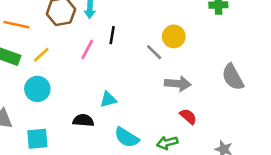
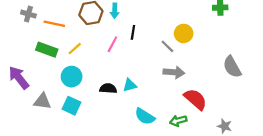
gray arrow: (178, 84) -> (174, 72), moved
red semicircle: (188, 116) -> (195, 99), size x1.6
black semicircle: (83, 120) -> (108, 88), moved
cyan square: (37, 139) -> (72, 106), moved, turned 30

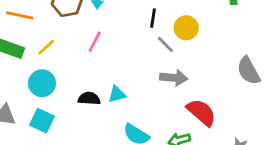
black line: (133, 32) -> (153, 18), moved

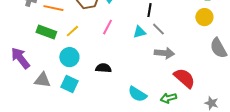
yellow circle: (186, 28) -> (204, 17), moved
cyan triangle: (117, 94) -> (139, 32), moved

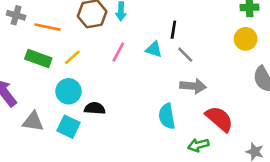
cyan triangle: (139, 32) -> (154, 49), moved, turned 32
black semicircle: (103, 68) -> (95, 108), moved
cyan semicircle: (137, 94) -> (167, 116), moved, turned 48

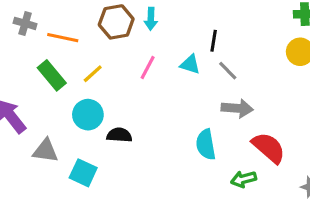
green rectangle: (38, 59) -> (52, 75), turned 30
cyan square: (68, 127) -> (83, 173), moved

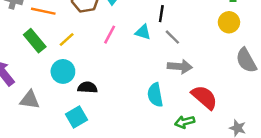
cyan square: (83, 173) -> (76, 117), moved, turned 35

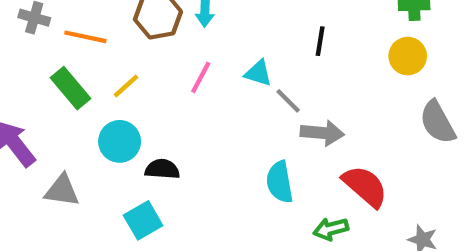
black line: (161, 14) -> (320, 41), moved
gray line: (172, 37) -> (288, 101), moved

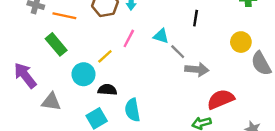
yellow circle: (408, 56) -> (241, 42), moved
yellow line: (126, 86) -> (105, 56), moved
cyan semicircle: (280, 182) -> (132, 110), moved
red semicircle: (365, 186) -> (221, 99), turned -64

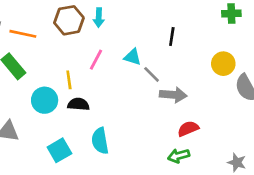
yellow line: (105, 56) -> (69, 80), turned -56
black semicircle: (107, 90) -> (78, 104), moved
red semicircle: (221, 99) -> (188, 129), moved, size x0.7

